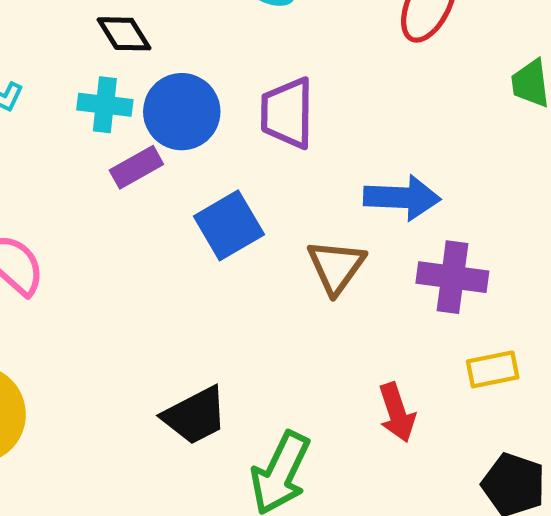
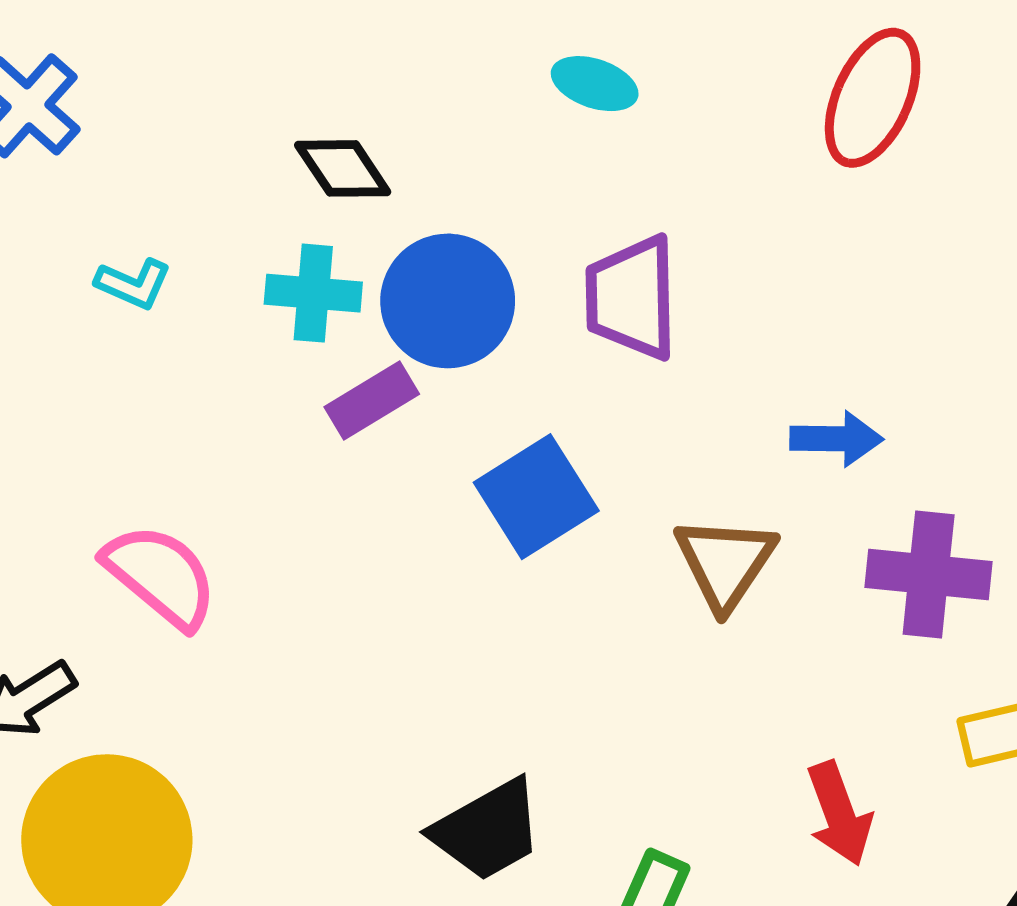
blue arrow: (402, 198) -> (836, 439), size x0.7

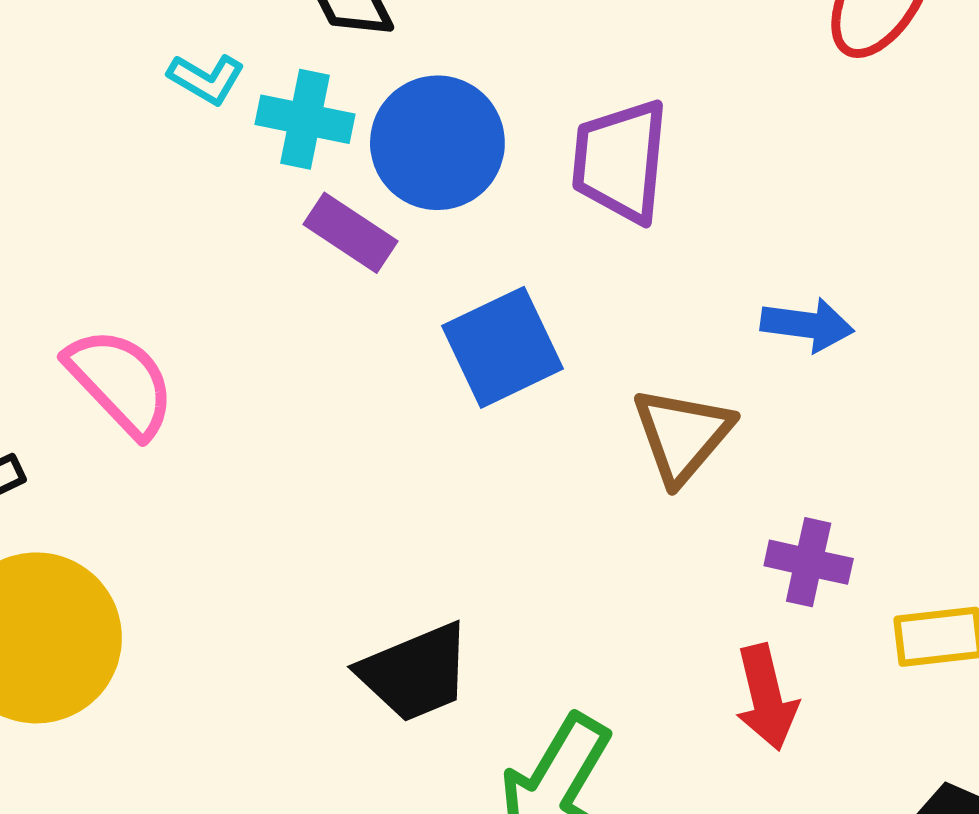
cyan L-shape: (133, 284) -> (206, 79), moved
purple rectangle: (372, 400) -> (350, 233), turned 58
purple cross: (929, 574) -> (809, 562), moved, size x0.7

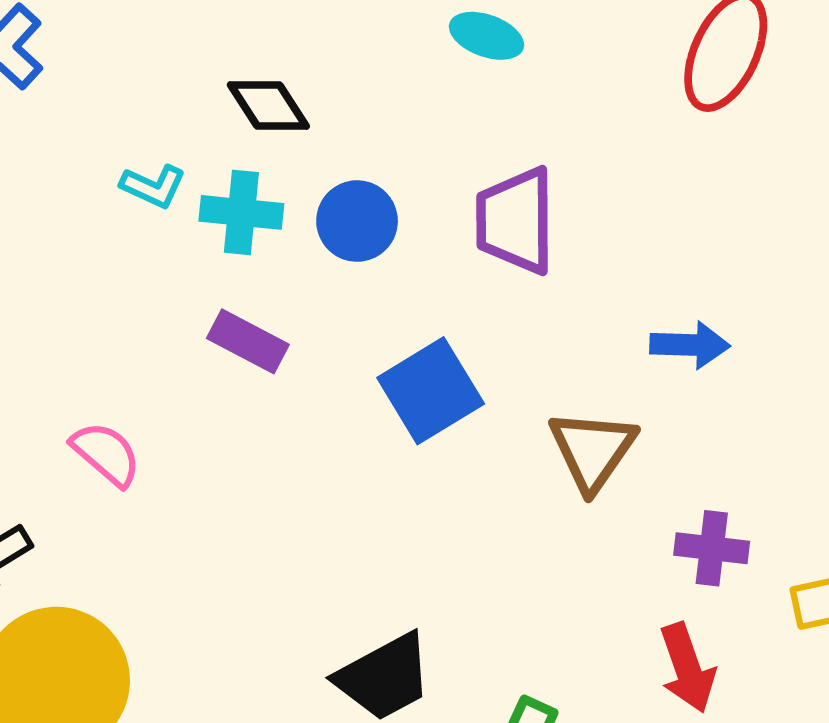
blue circle: (437, 143) -> (357, 221), size x0.7
purple rectangle: (350, 233) -> (248, 341), moved
pink semicircle: (120, 382) -> (106, 454), size x0.7

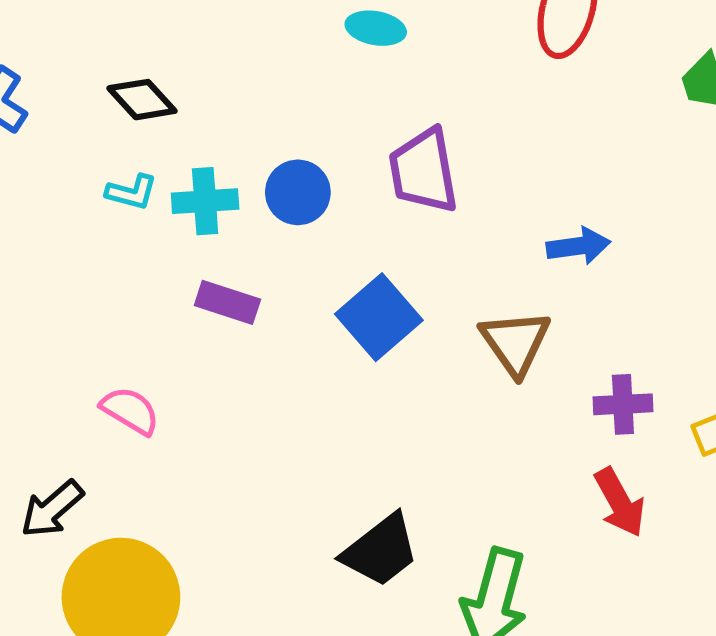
black diamond: (268, 105) -> (142, 100), moved

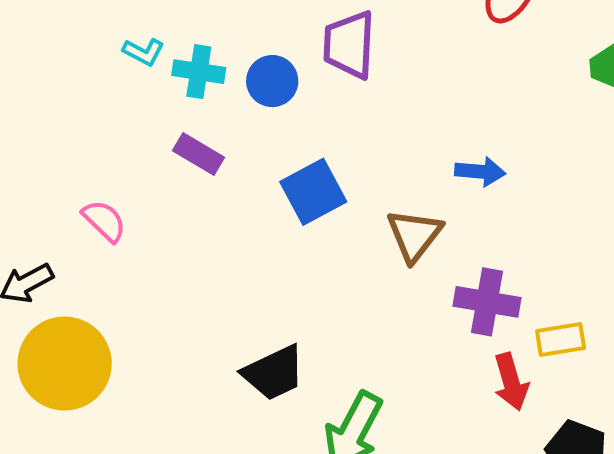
purple trapezoid: (423, 171) -> (349, 45), moved
purple cross: (623, 404) -> (487, 302), size x1.4
red arrow: (620, 502) -> (511, 382), moved

